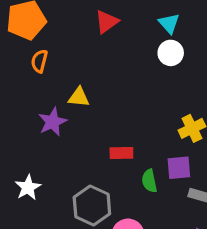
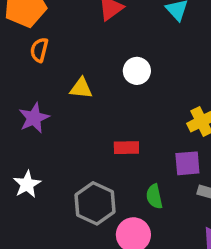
white circle: (171, 53) -> (137, 71), moved
purple star: (53, 122) -> (34, 118), moved
green semicircle: (149, 181) -> (154, 196), moved

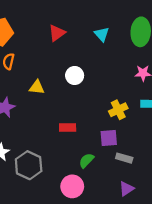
green semicircle: (154, 196) -> (86, 160), turned 56
gray hexagon: (95, 203) -> (29, 165), moved

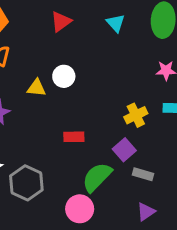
white circle: (75, 76) -> (64, 76), moved
purple square: (109, 138) -> (124, 150), turned -36
green semicircle: (86, 160) -> (97, 177), size x1.6

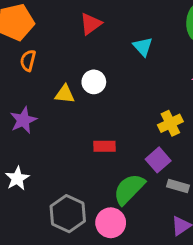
cyan triangle: (116, 23) -> (143, 47), moved
gray hexagon: (26, 183) -> (68, 214), moved

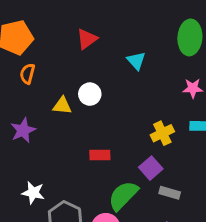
white star: (17, 178) -> (33, 193), moved, turned -30

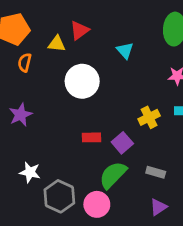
white circle: (90, 94) -> (82, 81), size x1.6
yellow triangle: (62, 106) -> (57, 44), moved
purple square: (151, 168) -> (122, 143), moved

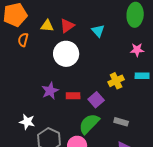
red triangle: (79, 30) -> (67, 26), moved
purple star: (21, 115) -> (50, 91), moved

